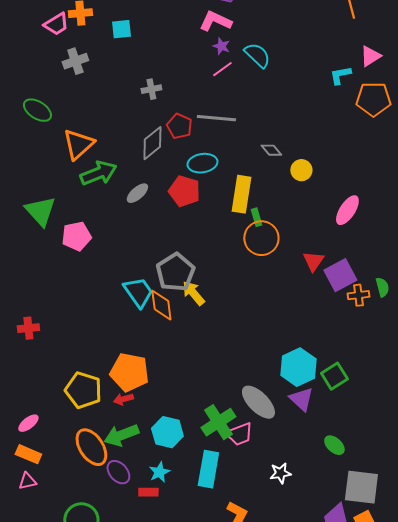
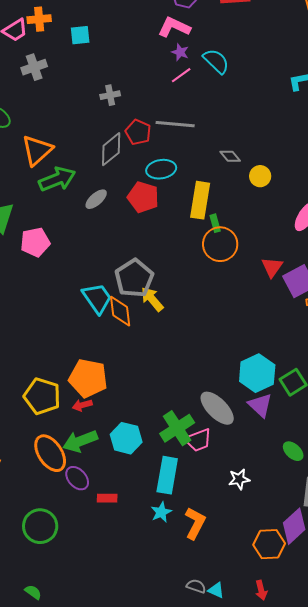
cyan star: (159, 472) -> (161, 512), moved

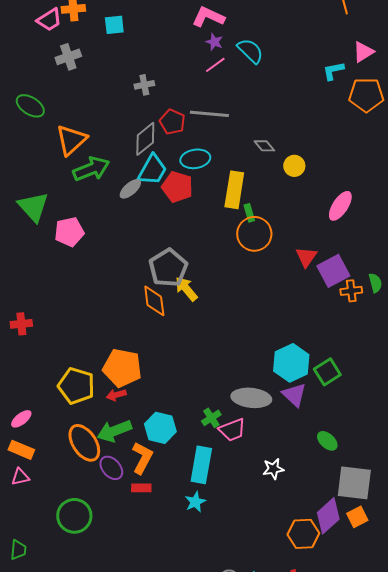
cyan trapezoid: (97, 298) -> (152, 170), moved, turned 64
gray ellipse: (217, 408) -> (251, 398), turned -39
green cross: (177, 428) -> (211, 418), size x0.6
orange L-shape: (195, 523) -> (142, 458), moved

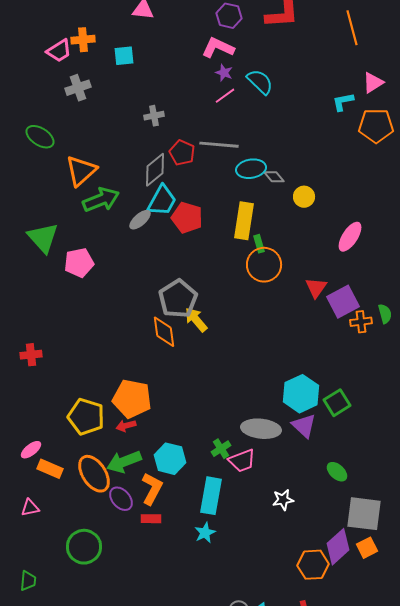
cyan ellipse: (195, 159) -> (251, 169), moved
orange rectangle: (21, 450) -> (50, 469), moved

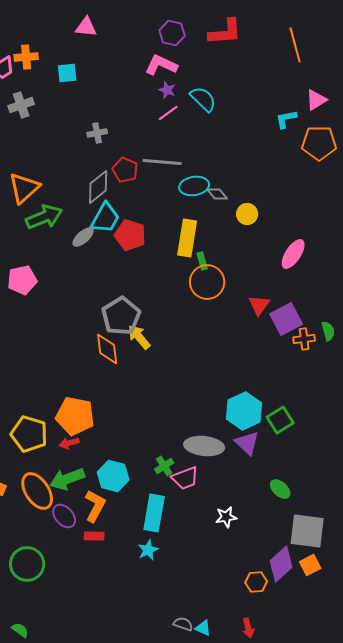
orange hexagon: (313, 565) -> (256, 582), size x0.7

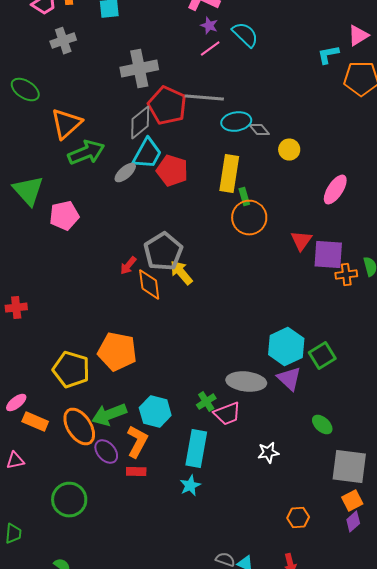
gray cross: (97, 133) -> (139, 69), size x1.8
red pentagon: (125, 170) -> (167, 106), size x1.5
purple square: (286, 319) -> (328, 255), turned 32
red arrow: (69, 443) -> (128, 266), moved, turned -36
purple diamond: (281, 564) -> (353, 522), moved, size x0.6

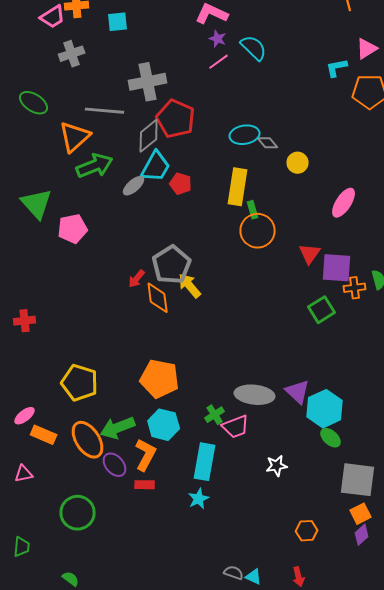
gray line: (204, 98) -> (105, 111), moved
red pentagon: (172, 171) -> (181, 184), size x0.7
cyan hexagon: (286, 347) -> (325, 409), moved
orange pentagon: (117, 352) -> (160, 379), moved
green square: (322, 356) -> (322, 310), moved

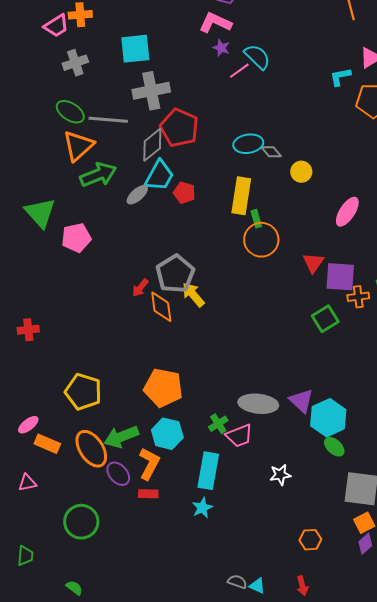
cyan square: (118, 22) -> (135, 49), moved, size x1.5
pink line: (219, 62) -> (239, 71), moved
green ellipse: (34, 103) -> (70, 112), moved

